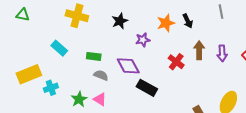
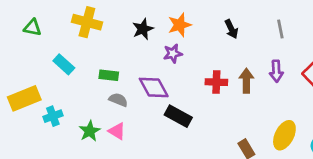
gray line: (221, 12) -> (280, 29), moved
green triangle: (23, 15) -> (32, 28), moved
orange star: (166, 23) -> (180, 25), moved
brown arrow: (199, 50) -> (246, 81), moved
red cross: (176, 62) -> (216, 82), turned -35

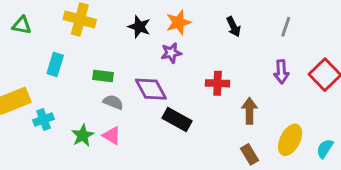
black star: (143, 29) -> (139, 27), turned -30
gray line: (280, 29) -> (286, 27), turned 30
cyan rectangle: (64, 64) -> (55, 64), turned 65
brown arrow: (246, 81) -> (249, 111), moved

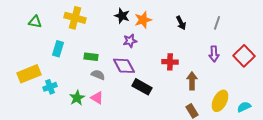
black star: (139, 27) -> (122, 16), moved
purple star: (171, 53) -> (130, 41), moved
cyan semicircle: (325, 149) -> (244, 107), turned 32

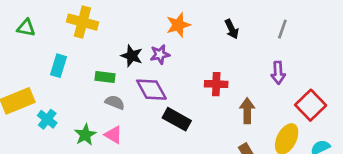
black star: (122, 16) -> (132, 56), moved
red square: (244, 56) -> (311, 105), moved
cyan cross: (50, 87) -> (47, 119), turned -32

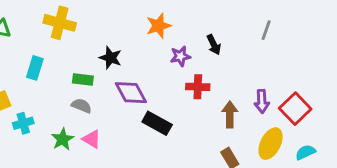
black arrow: (232, 29) -> (214, 45), moved
purple star: (160, 54) -> (180, 56), moved
purple arrow: (278, 73) -> (262, 101), moved
gray semicircle: (115, 102) -> (81, 106), moved
cyan cross: (47, 119) -> (23, 123), turned 36

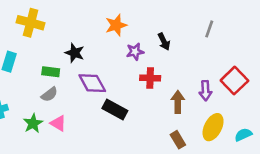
gray semicircle: (81, 106) -> (49, 94), turned 120
red square: (295, 109) -> (234, 81), moved

